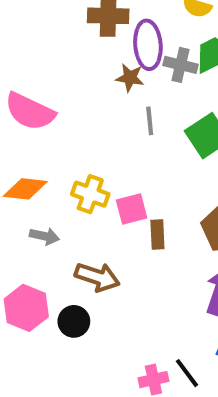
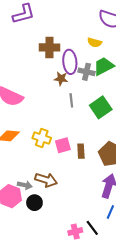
brown rectangle: (157, 234) -> (81, 151), moved
gray arrow: (44, 236) -> (25, 185), moved

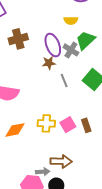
brown cross: (49, 47) -> (18, 39), moved
gray cross: (87, 72) -> (71, 50), turned 35

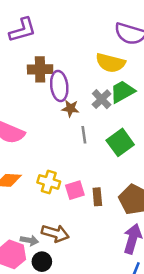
yellow semicircle: (71, 21) -> (110, 63), size x1.6
purple ellipse: (53, 45) -> (59, 86), moved

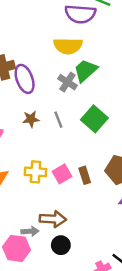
brown star: (70, 108) -> (31, 119), moved
black circle: (42, 262) -> (61, 245), moved

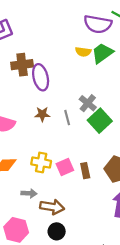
yellow semicircle: (68, 46) -> (83, 52), size x0.6
green trapezoid: (86, 70) -> (102, 53), moved
gray cross: (67, 82) -> (88, 103), moved
gray arrow: (30, 231) -> (29, 193), moved

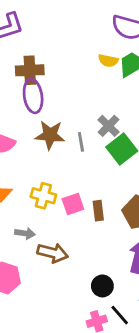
purple ellipse: (41, 77) -> (33, 96), moved
brown star: (42, 114) -> (50, 135), size x1.5
black circle: (57, 231) -> (102, 286), moved

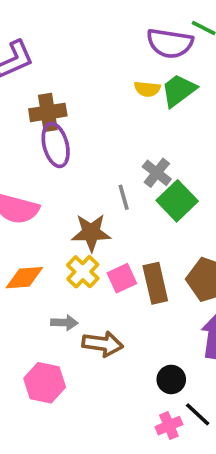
brown star: (50, 135) -> (91, 233), moved
yellow cross: (43, 196) -> (83, 272), turned 35
brown rectangle: (98, 211) -> (155, 283), size x1.5

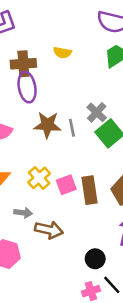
yellow semicircle: (147, 89) -> (62, 53), moved
brown star: (91, 233) -> (47, 125), moved

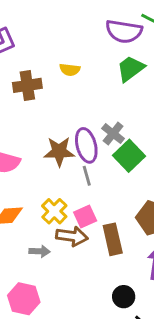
purple ellipse: (27, 87) -> (86, 145), moved
gray line: (72, 128) -> (87, 176), moved
brown rectangle: (89, 190) -> (113, 239), moved
brown arrow: (49, 230) -> (72, 236), moved

